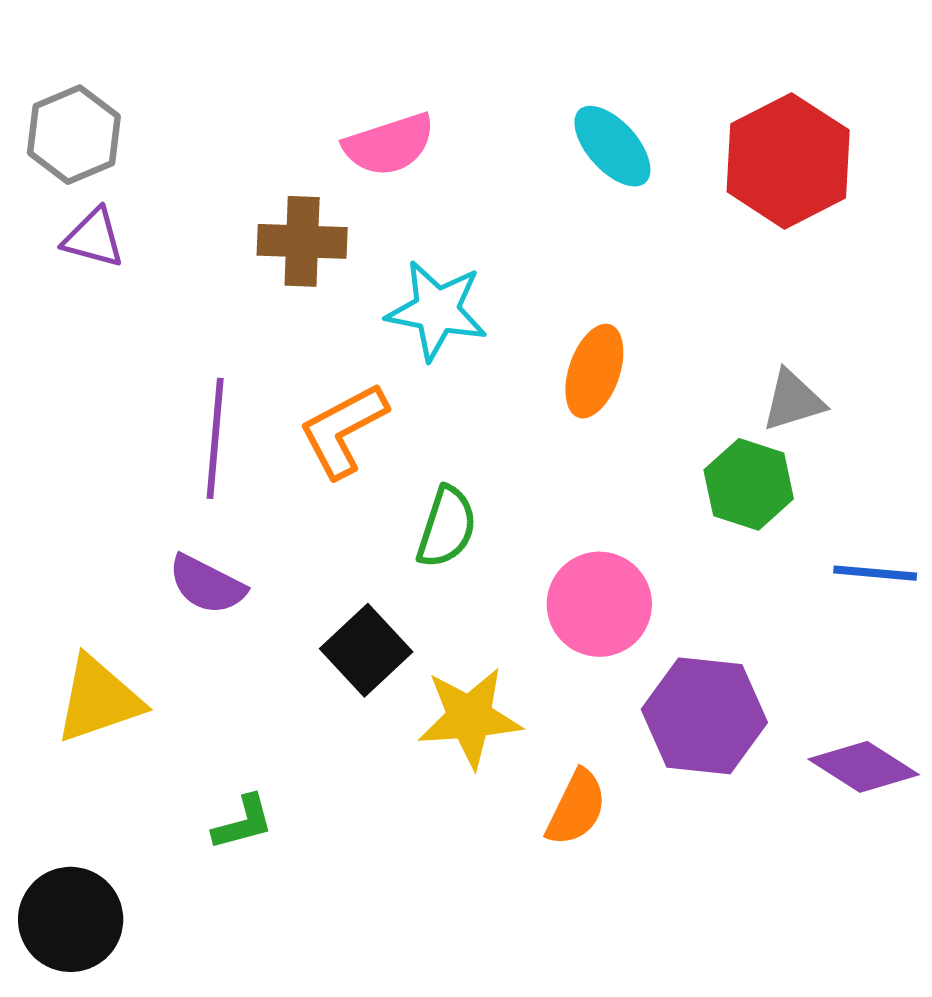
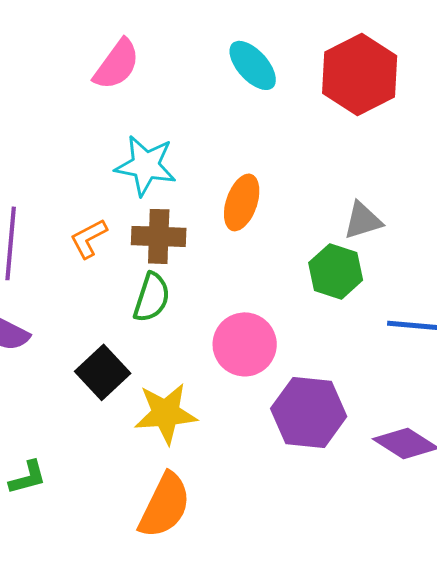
pink semicircle: (389, 144) -> (117, 64), turned -36
brown cross: (302, 241) -> (159, 236), moved
orange L-shape: (343, 430) -> (89, 238), size x0.7
orange semicircle: (576, 808) -> (165, 505), moved, size x1.4

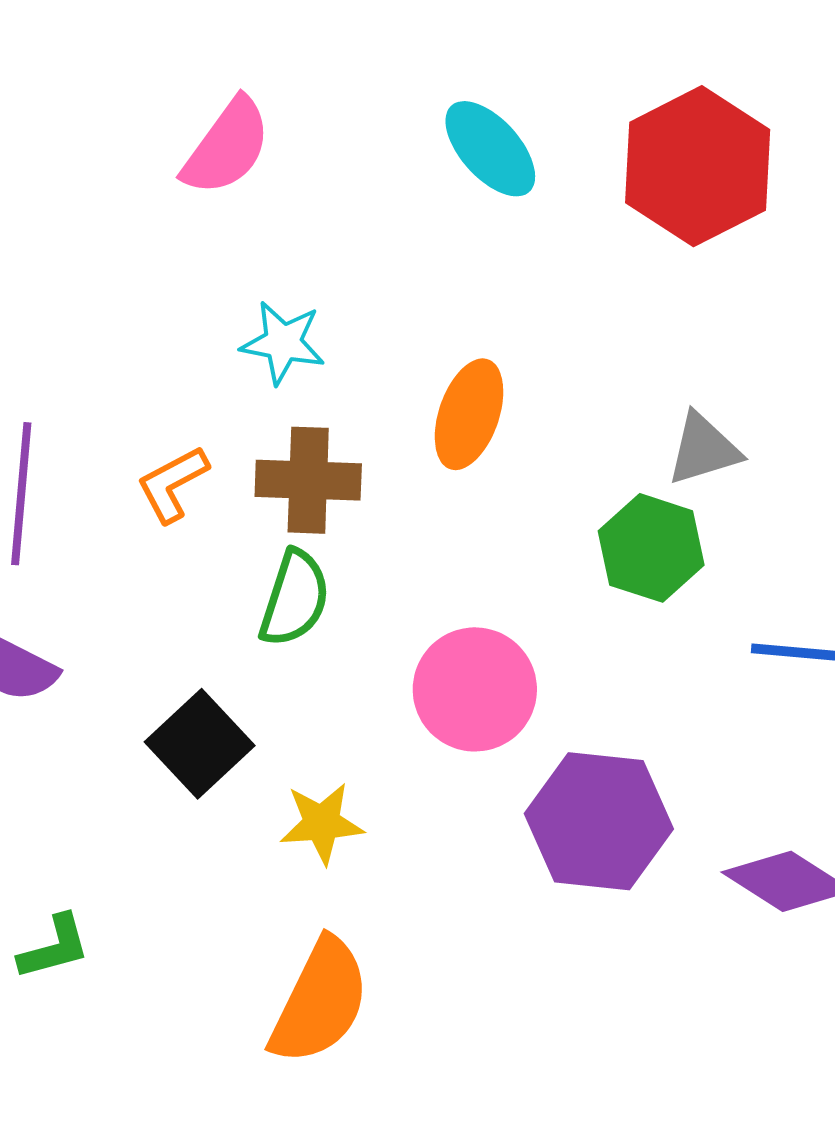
cyan star: (146, 165) -> (283, 343), size x0.7
yellow star: (166, 413) -> (322, 823), size x0.7

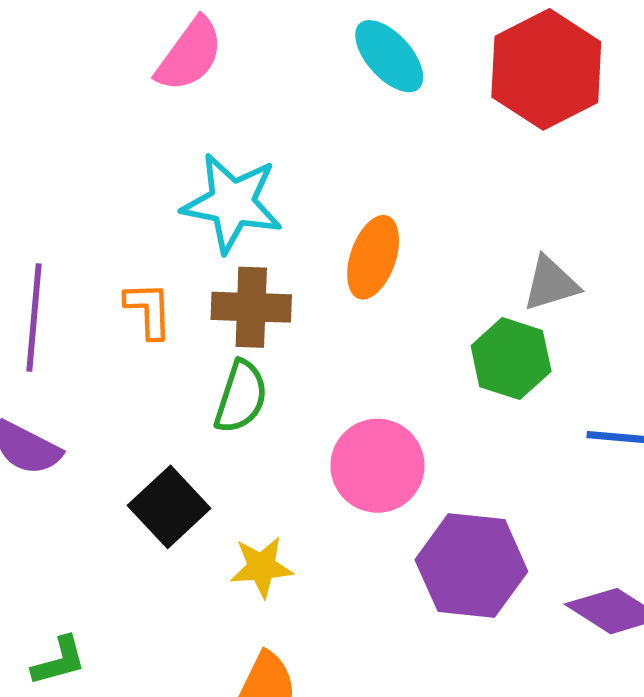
cyan star: (283, 343) -> (232, 203), size x1.6
orange L-shape: (172, 484) -> (148, 310), turned 116

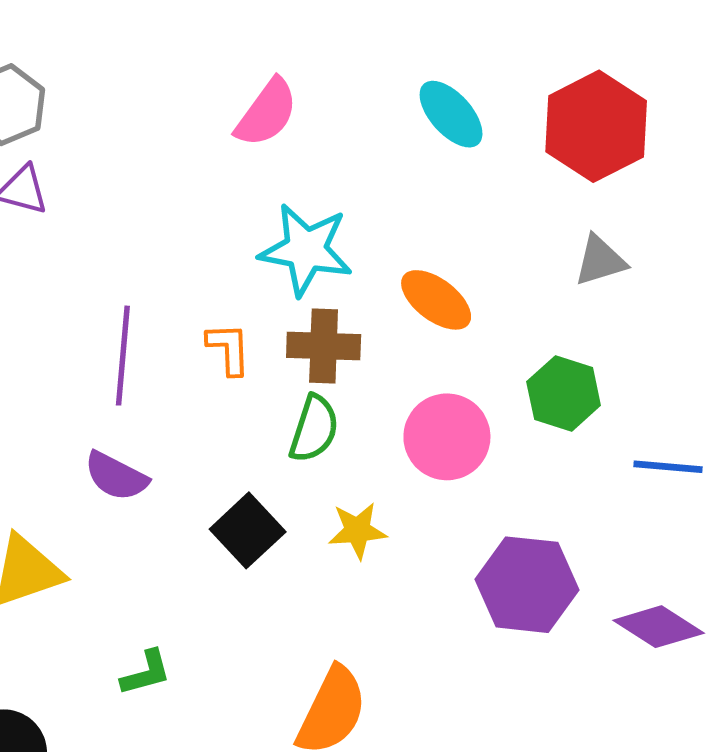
orange ellipse: (373, 257) -> (436, 300), turned -72
gray triangle: (551, 284) -> (600, 261), moved
pink circle: (377, 466) -> (447, 437), moved
yellow star: (262, 567) -> (357, 530), moved

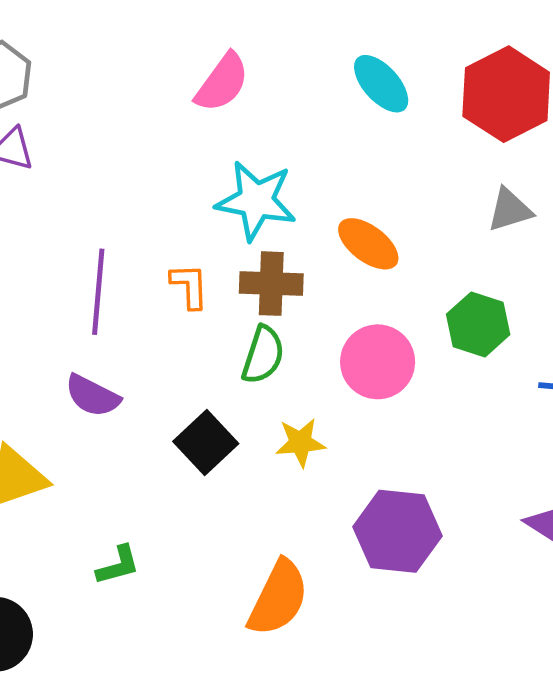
purple hexagon: (527, 585) -> (397, 531), moved

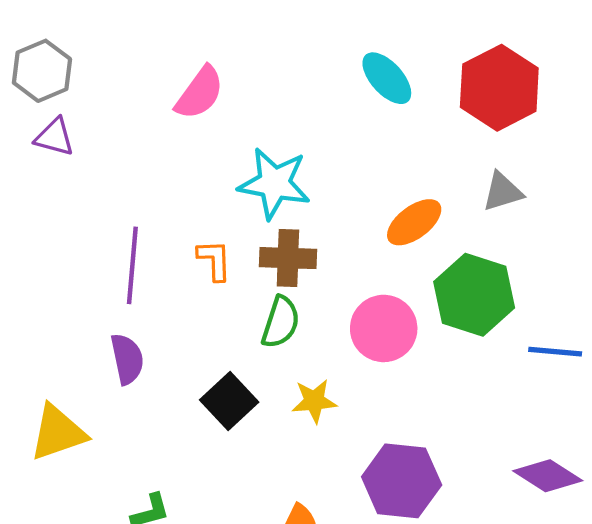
pink semicircle: (222, 83) -> (200, 93), moved
orange ellipse: (368, 244) -> (414, 222), moved, turned -74
green hexagon: (478, 324) -> (474, 295), size x1.4
purple semicircle: (92, 396) -> (127, 359), turned -129

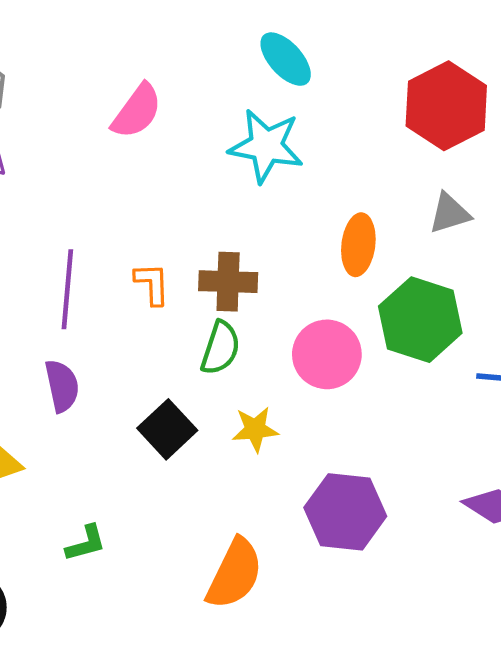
cyan ellipse: (387, 78) -> (286, 59), moved
cyan star: (274, 183) -> (266, 146), moved
orange ellipse: (414, 222) -> (358, 245), turned -46

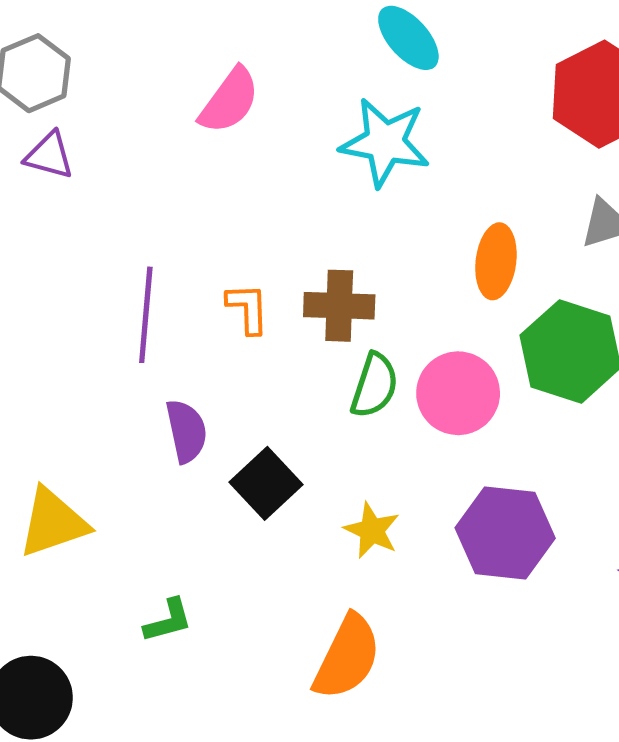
green semicircle: (220, 348) -> (374, 385), moved
purple semicircle: (62, 386) -> (186, 431), moved
yellow star: (255, 429) -> (372, 530), moved, turned 30
purple hexagon: (345, 512) -> (505, 533), moved

